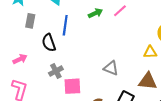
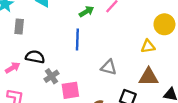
blue line: (65, 25) -> (77, 39), moved
black semicircle: (49, 43) -> (35, 57), moved, turned 126

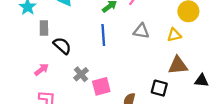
black semicircle: (35, 57) -> (62, 46), moved, turned 36
gray triangle: (109, 67) -> (141, 31), moved

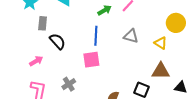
yellow triangle: (174, 35) -> (161, 43), turned 40
gray cross: (81, 74) -> (69, 84), moved
pink square: (101, 86) -> (91, 60), moved

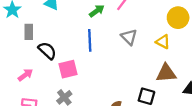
gray triangle: (131, 36) -> (129, 37), turned 35
pink square: (91, 60) -> (68, 69), moved

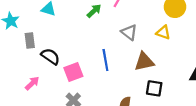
blue line: (90, 40) -> (105, 60), moved
brown triangle: (166, 73) -> (144, 62), moved

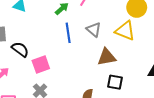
yellow triangle: (163, 32) -> (125, 31), size x1.5
blue line: (105, 60) -> (68, 33), moved

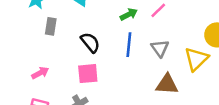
yellow triangle: (125, 31) -> (196, 59), turned 40
black semicircle: (20, 49) -> (90, 42), moved

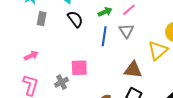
black semicircle: (90, 42) -> (75, 19), moved
gray triangle: (160, 48) -> (126, 31), moved
pink square: (88, 74) -> (79, 68), moved

